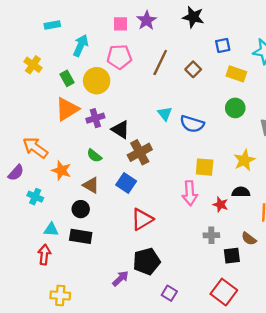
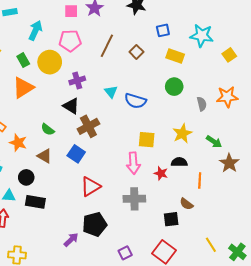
purple cross: (95, 118) -> (77, 80), moved
black circle: (81, 209) -> (26, 177), moved
gray cross: (211, 235) -> (134, 199), moved, size x1.5
purple square: (169, 293) -> (125, 253), moved, turned 32

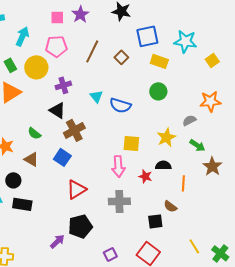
blue square: (163, 30) -> (147, 36), size x1.6
gray semicircle: (202, 104) -> (189, 120), moved, turned -104

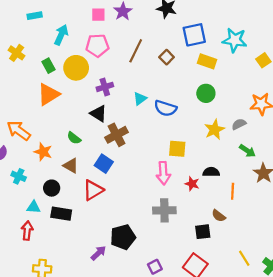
cyan triangle: (96, 96) -> (140, 99), turned 32
yellow star: (166, 137) -> (214, 130), moved
red triangle: (76, 189) -> (93, 190), moved

